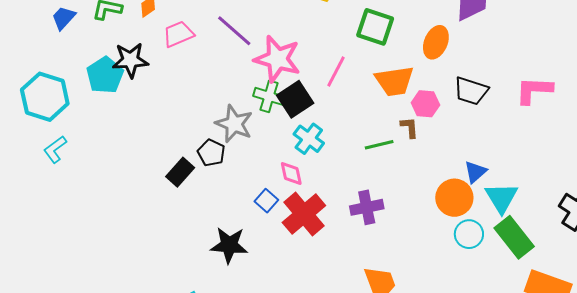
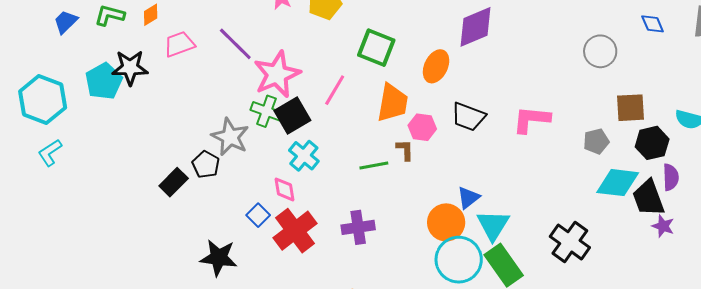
pink star: (277, 59) -> (277, 74), turned 30
orange trapezoid: (394, 81) -> (393, 103), turned -75
cyan circle: (469, 234) -> (459, 260), size x1.6

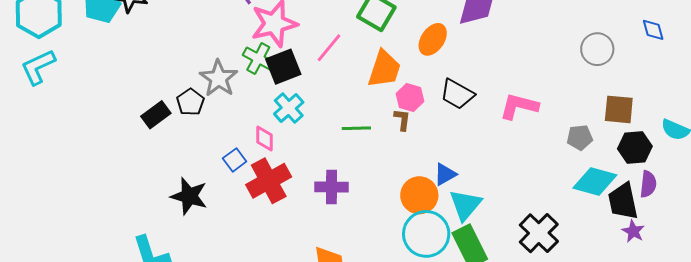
brown L-shape: (405, 150) -> (402, 120), moved
cyan L-shape: (50, 153) -> (38, 67), size x1.4

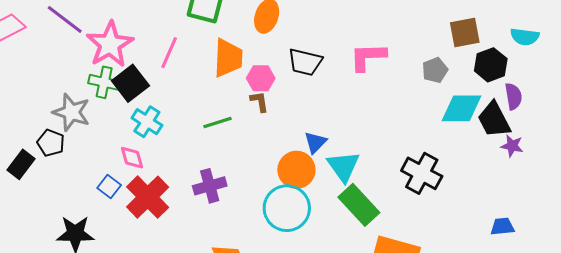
cyan circle: (426, 234) -> (287, 208), moved

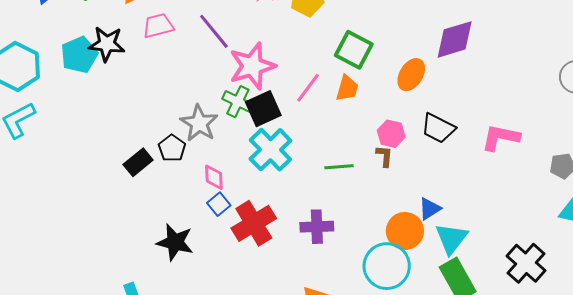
orange trapezoid: (228, 58) -> (347, 88), moved, size x0.7
cyan cross: (147, 122) -> (270, 150), size x1.4
pink diamond: (132, 158) -> (214, 177), moved

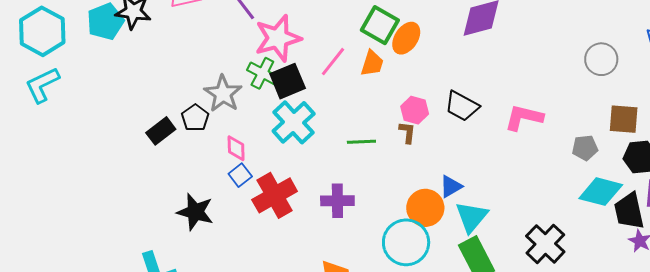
orange ellipse: (411, 75) -> (406, 38), moved

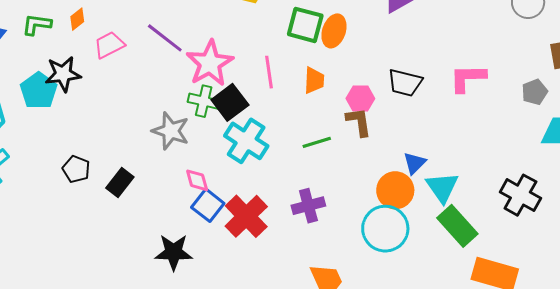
pink line: (333, 62) -> (269, 72), turned -32
orange trapezoid: (372, 63) -> (314, 80), moved
black pentagon: (195, 118) -> (76, 169), moved
brown L-shape: (407, 132) -> (359, 122), size x1.4
blue square: (240, 175) -> (208, 205), size x1.4

